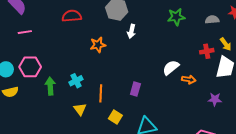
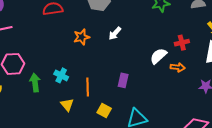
white arrow: (131, 31) -> (115, 33), moved, turned 32
red cross: (207, 51) -> (182, 43), moved
cyan cross: (76, 81) -> (61, 75), turned -32

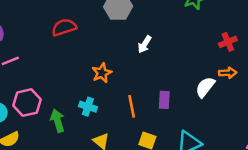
orange star: (82, 37) -> (102, 73), moved
white semicircle: (158, 56) -> (205, 87), moved
orange line: (88, 87) -> (132, 106), moved

